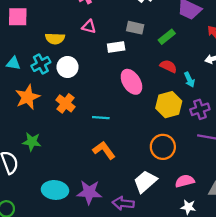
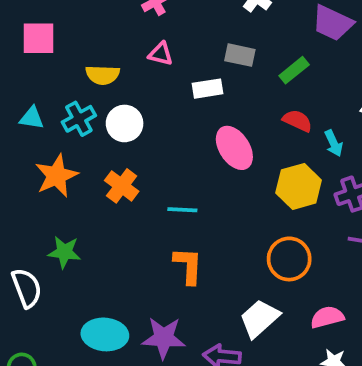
orange L-shape: (104, 150) -> (188, 266), turned 40

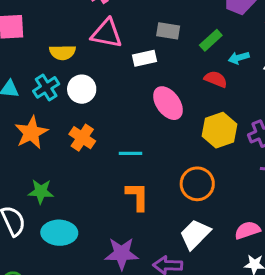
pink triangle: (161, 54) -> (107, 33), size x1.6
cyan arrow: (334, 143) -> (239, 58), moved, turned 102
orange circle: (289, 259) -> (197, 184), moved
cyan ellipse: (105, 334) -> (59, 233), moved

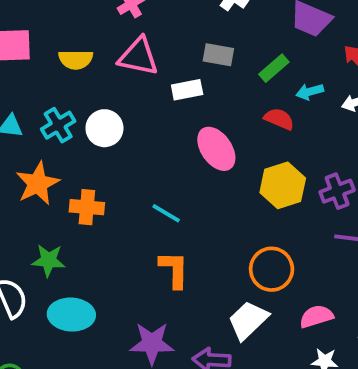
yellow semicircle: (63, 52) -> (76, 60), moved
orange cross: (82, 138) -> (87, 207), moved, turned -30
cyan line: (130, 153) -> (166, 213), turned 30
orange circle: (197, 184) -> (272, 269), moved

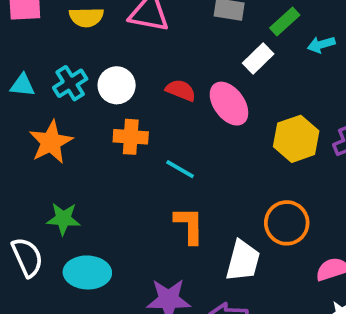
white rectangle: (187, 90) -> (258, 59), moved, turned -32
red semicircle: (279, 119) -> (181, 90), moved
orange cross: (87, 207) -> (131, 137), moved
white trapezoid: (248, 320) -> (243, 261), moved, turned 150

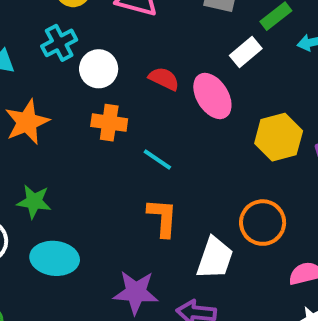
cyan cross: (70, 83) -> (59, 43), moved

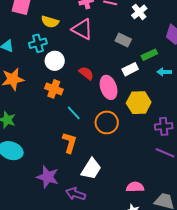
yellow hexagon: (279, 137) -> (139, 103), moved
orange circle: (263, 223) -> (107, 122), moved

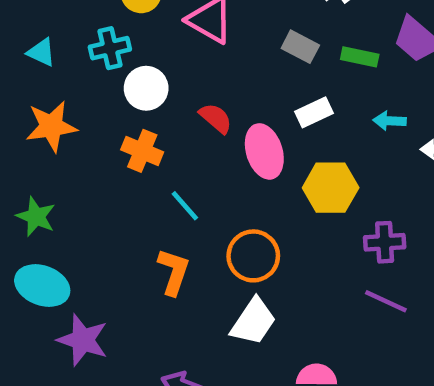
green rectangle: (149, 55) -> (360, 57), moved, turned 35
orange circle: (107, 122) -> (253, 256), moved
white trapezoid: (91, 169) -> (253, 322), moved
purple star: (48, 177) -> (83, 340), moved

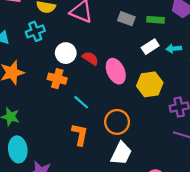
white circle: (146, 88) -> (66, 53), moved
white rectangle: (314, 112) -> (150, 47), moved
cyan ellipse: (42, 286) -> (18, 149), turned 70

